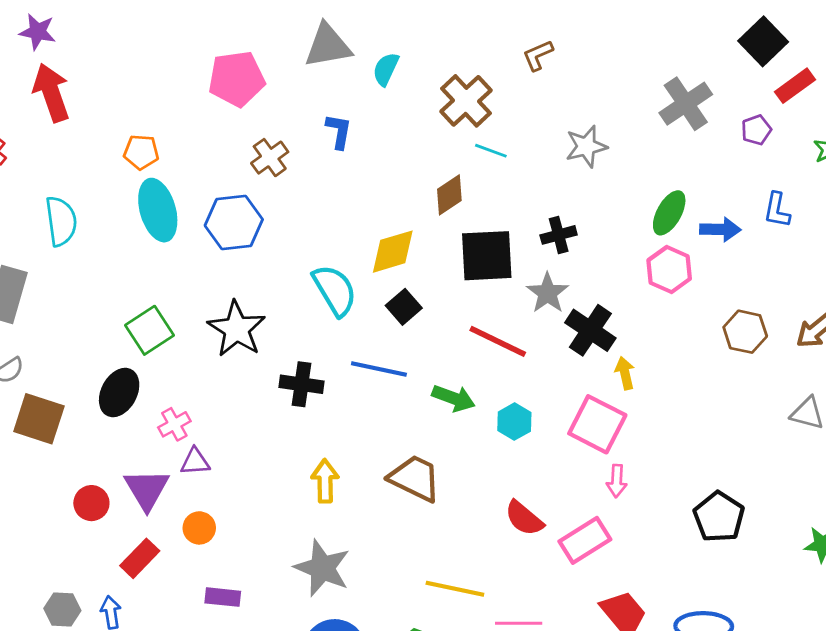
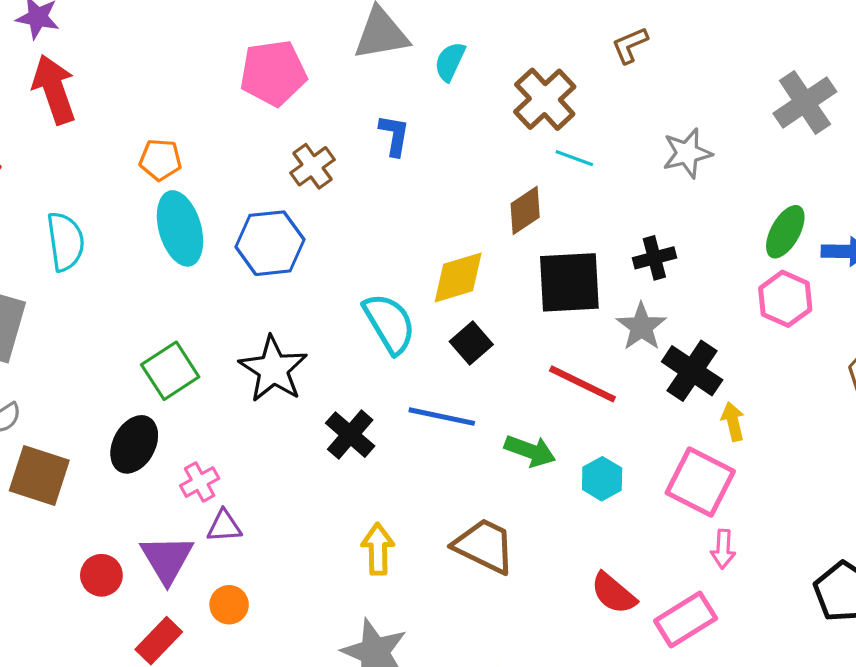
black cross: (302, 384) -> (350, 435), turned 33

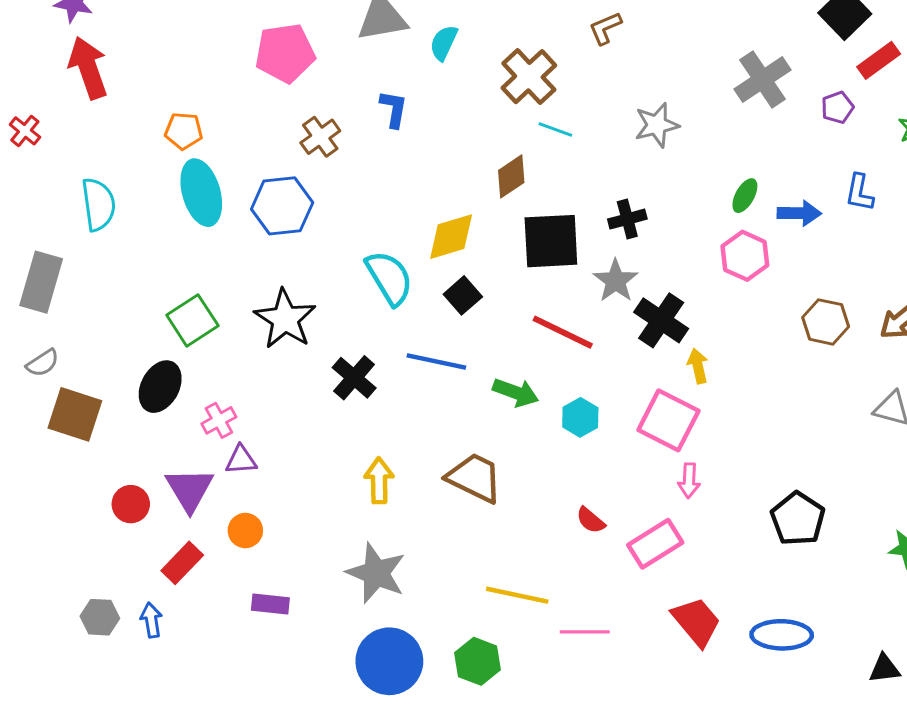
green ellipse: (785, 232) -> (745, 196), size x0.7
red semicircle: (614, 593) -> (591, 520), size x0.7

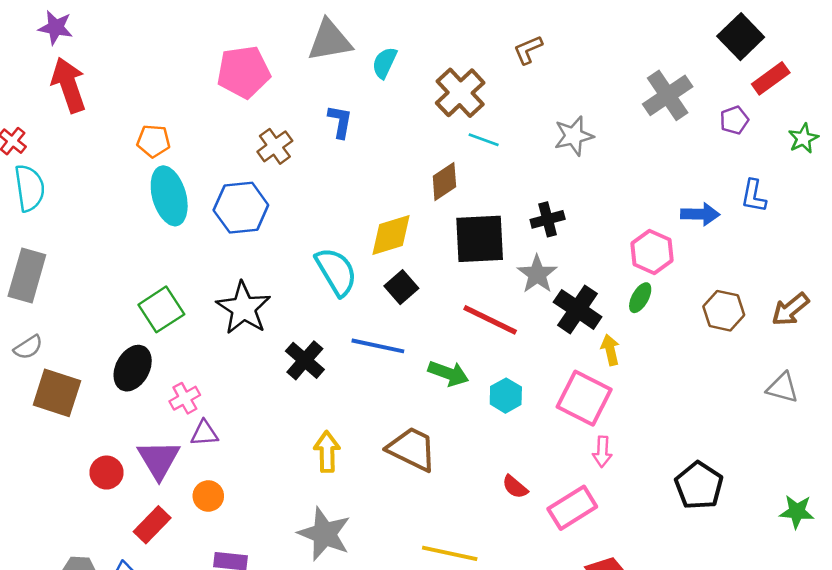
green ellipse: (745, 196) -> (640, 298), moved
cyan semicircle: (98, 204) -> (30, 188), moved

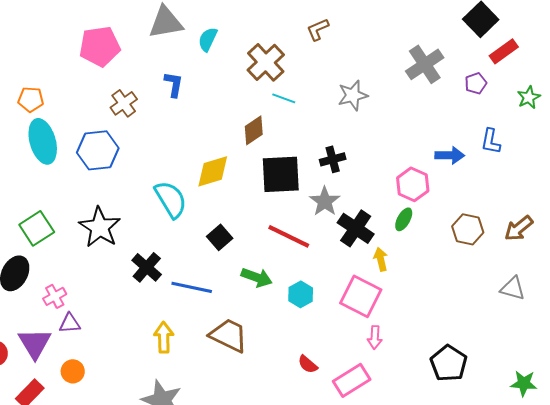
black square: (401, 287) -> (220, 237), moved
blue line: (378, 346) -> (192, 287), moved

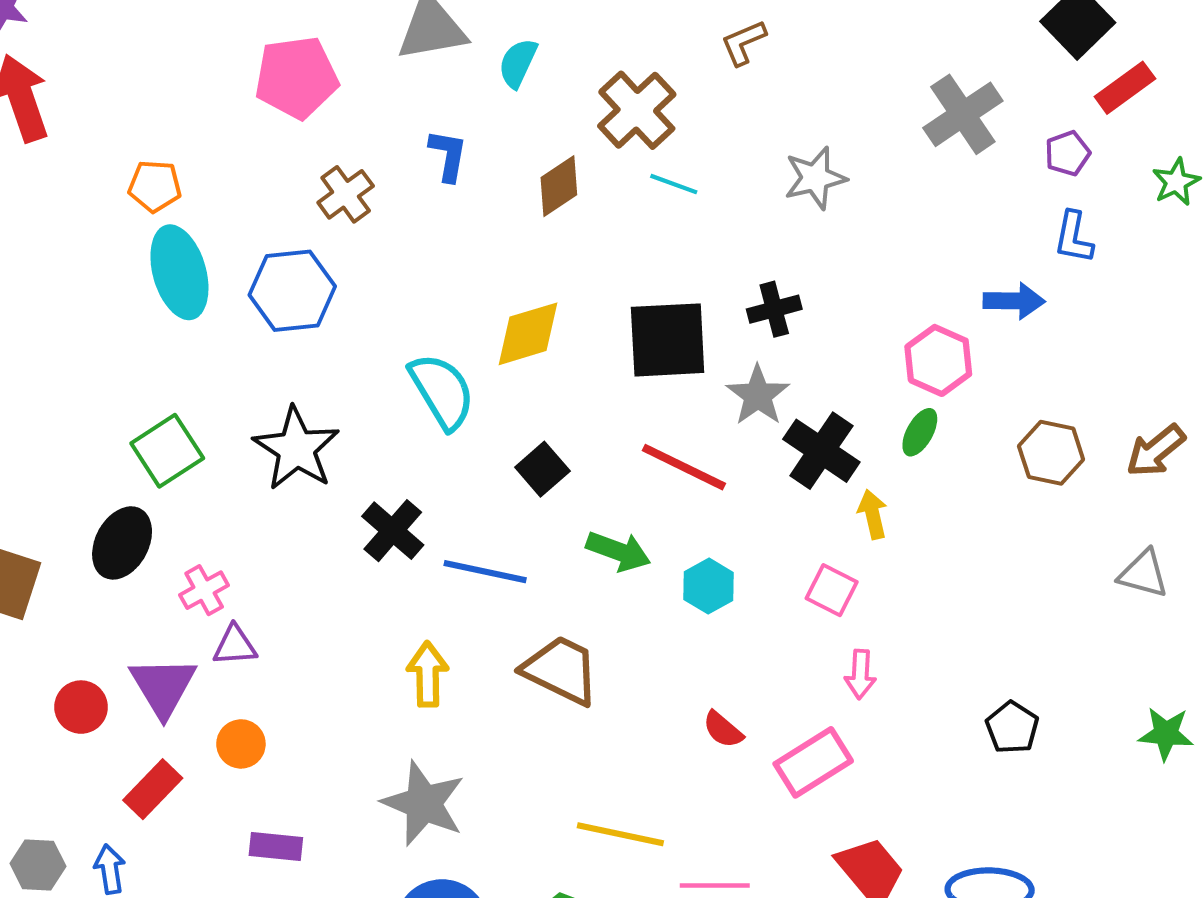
brown diamond: (254, 130) -> (559, 186), moved
blue L-shape: (491, 141) -> (1074, 237), moved
pink square: (361, 296) -> (832, 590), size x0.6
black pentagon: (449, 363) -> (1012, 728), size x0.7
green star: (524, 383) -> (1166, 734), moved

